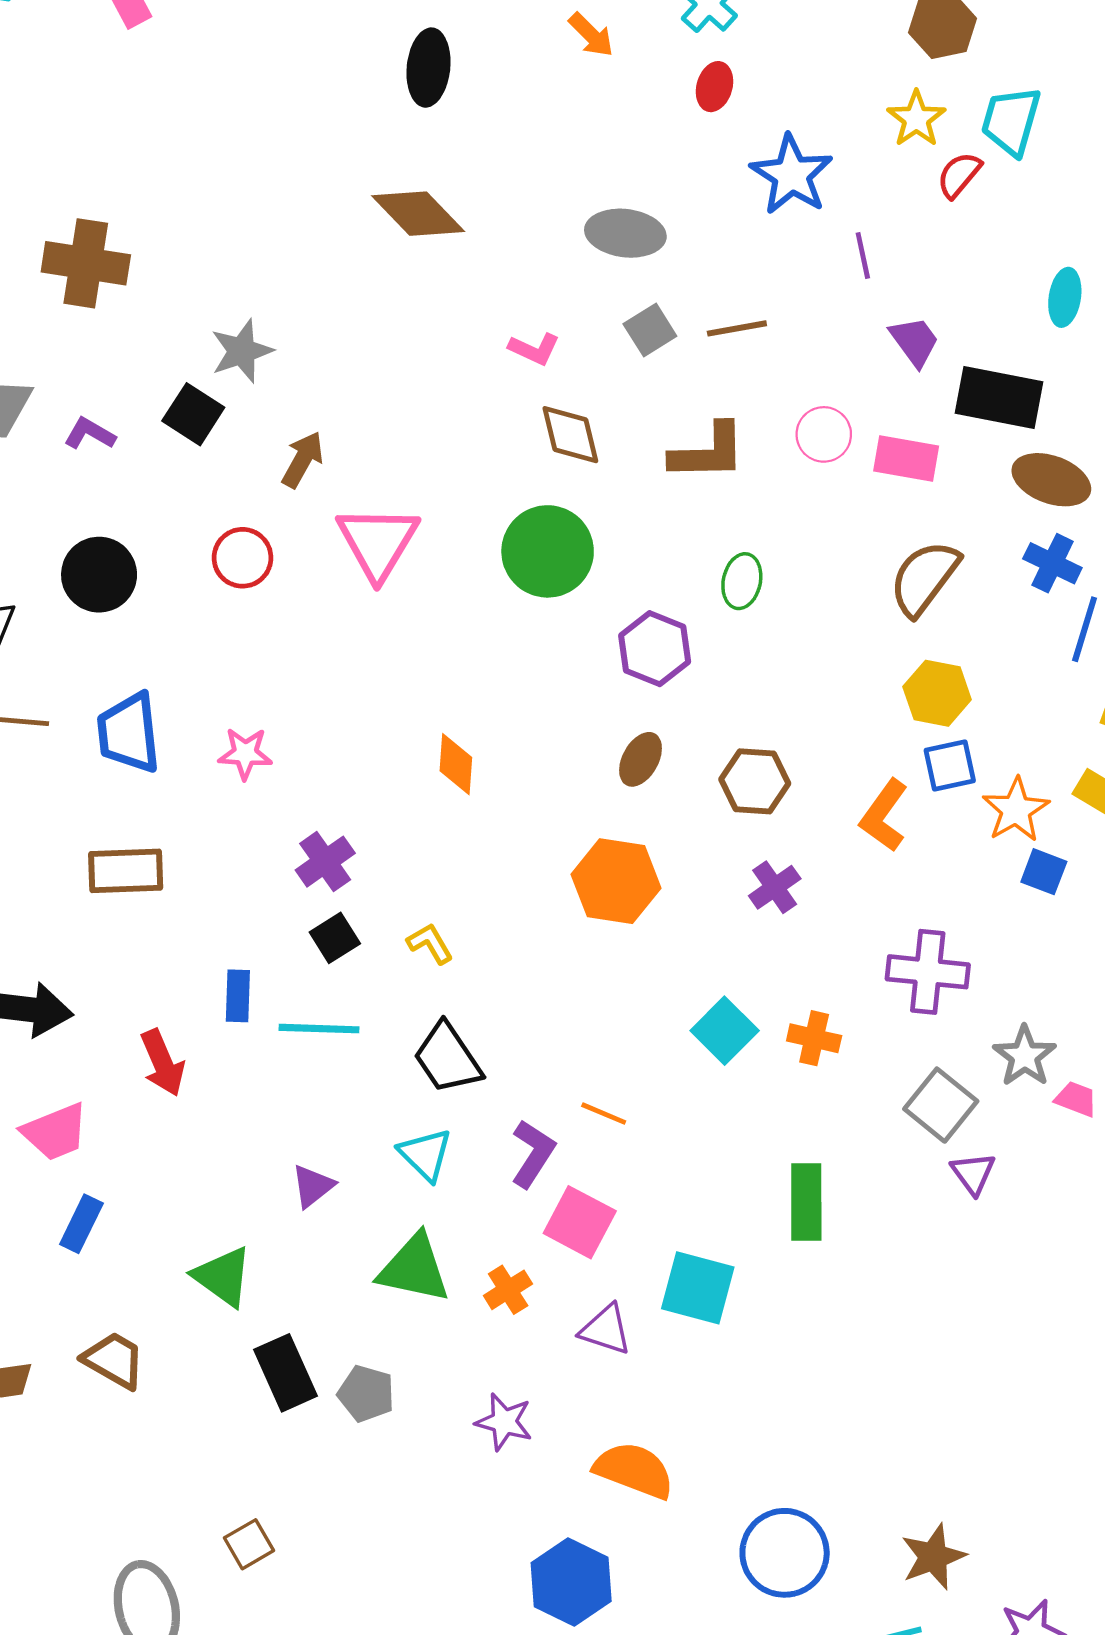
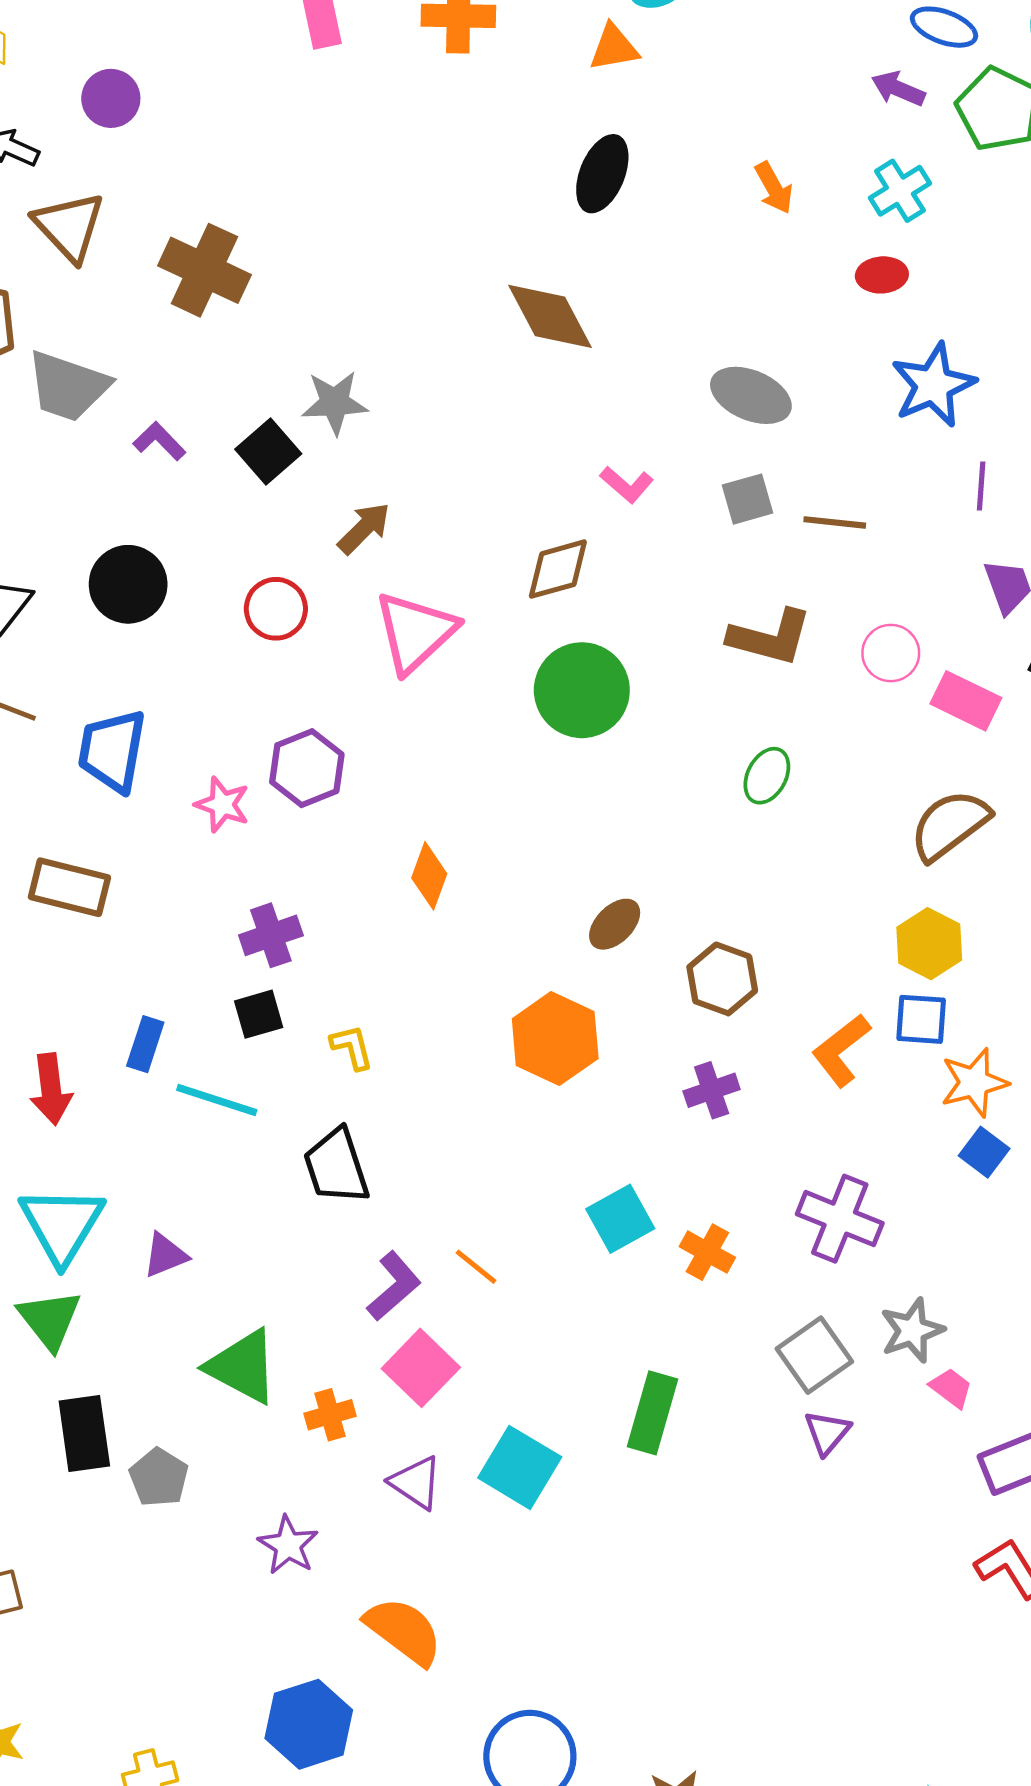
red ellipse: (714, 87) -> (882, 275), turned 54
brown diamond: (570, 435) -> (558, 569), moved, turned 72
purple hexagon: (655, 649) -> (307, 768), moved
cyan triangle: (425, 1155) -> (62, 1225), moved, size x1.5

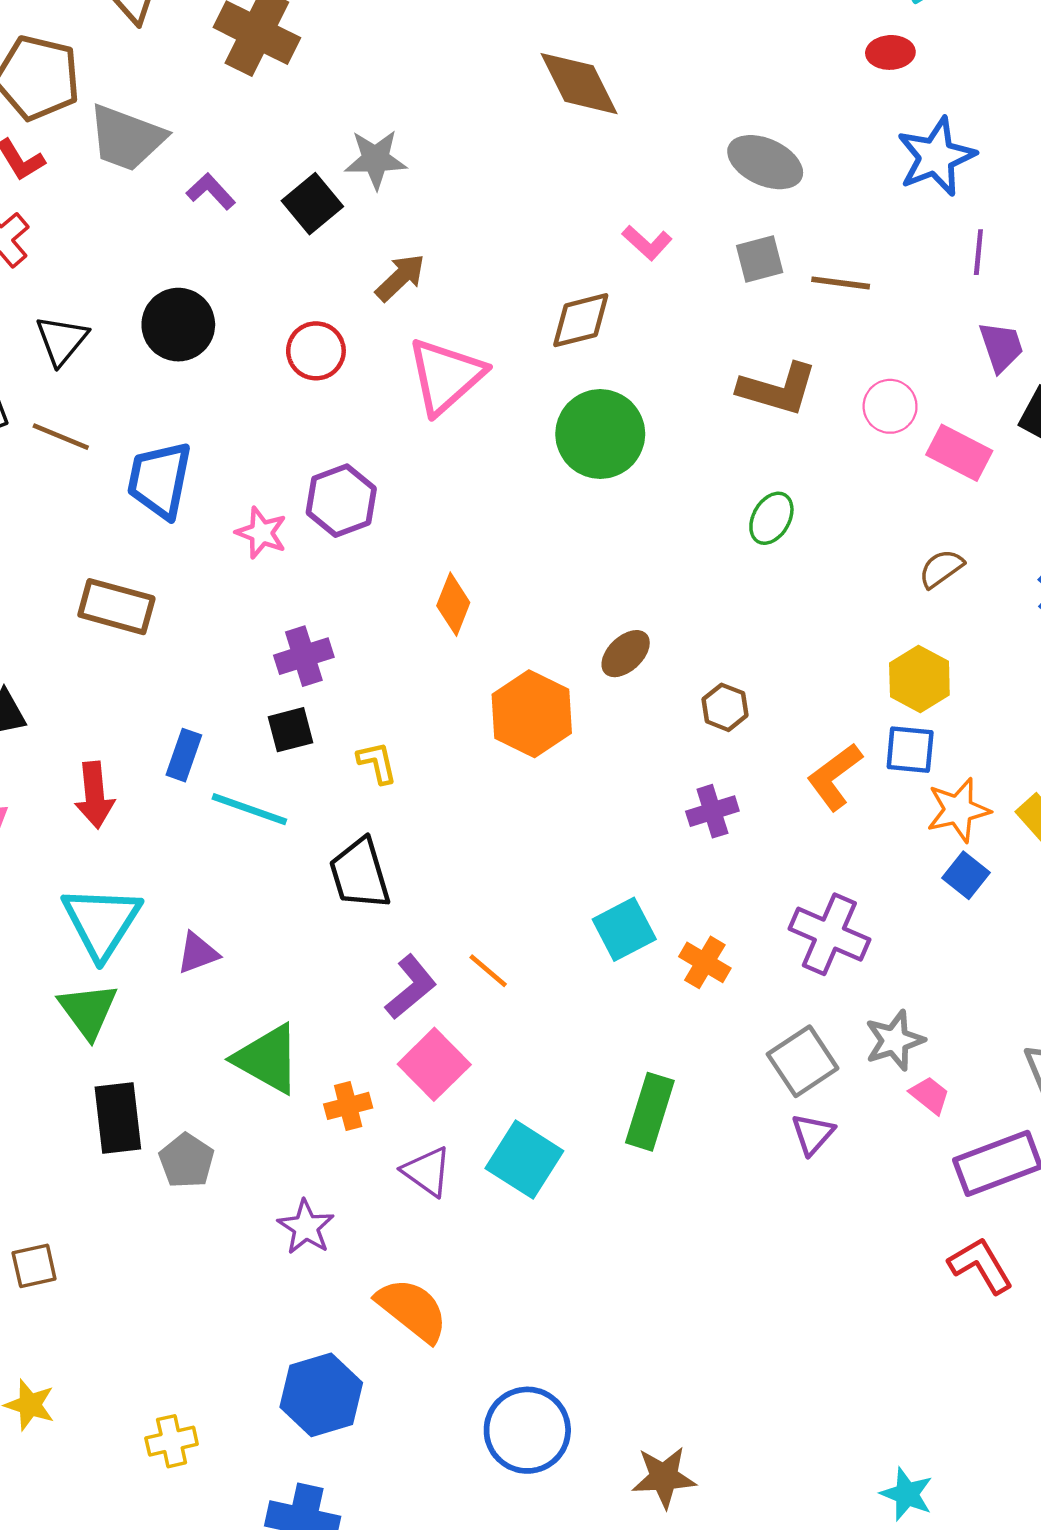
brown semicircle: (950, 825) -> (941, 568), size x0.6
brown hexagon: (722, 979) -> (725, 707), size x0.7
orange hexagon: (555, 1039) -> (532, 714), moved

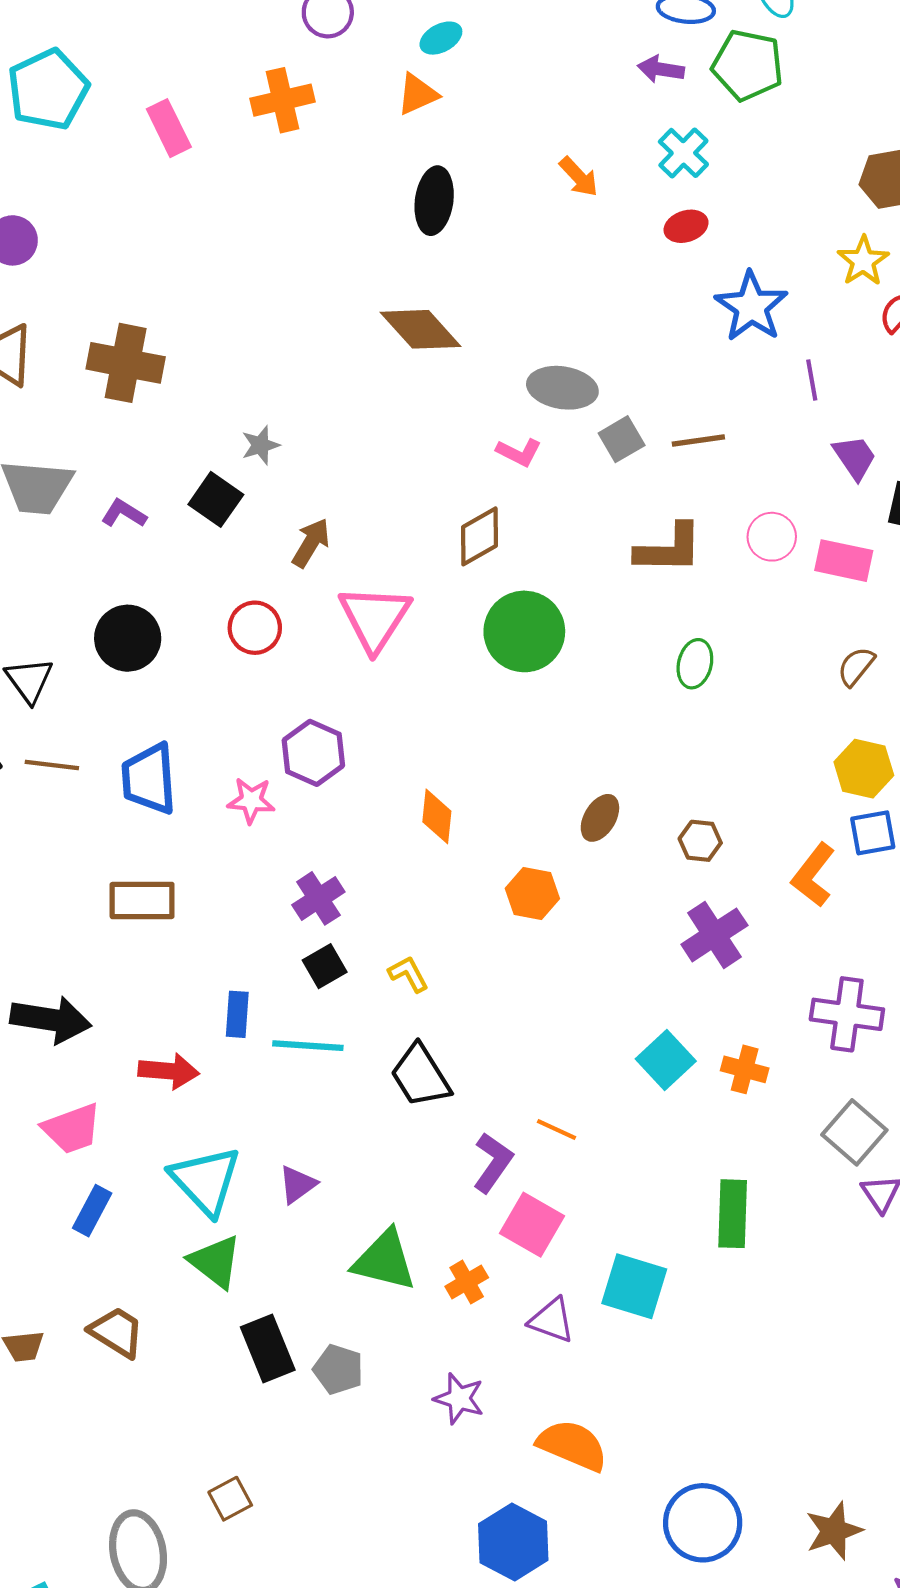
gray star: (376, 159) -> (261, 445), size x0.7
gray ellipse: (765, 162) -> (562, 388), moved
orange hexagon: (532, 714) -> (532, 893), size x0.7
red arrow: (95, 795) -> (169, 1071), turned -64
purple cross: (712, 811) -> (714, 935), size x1.4

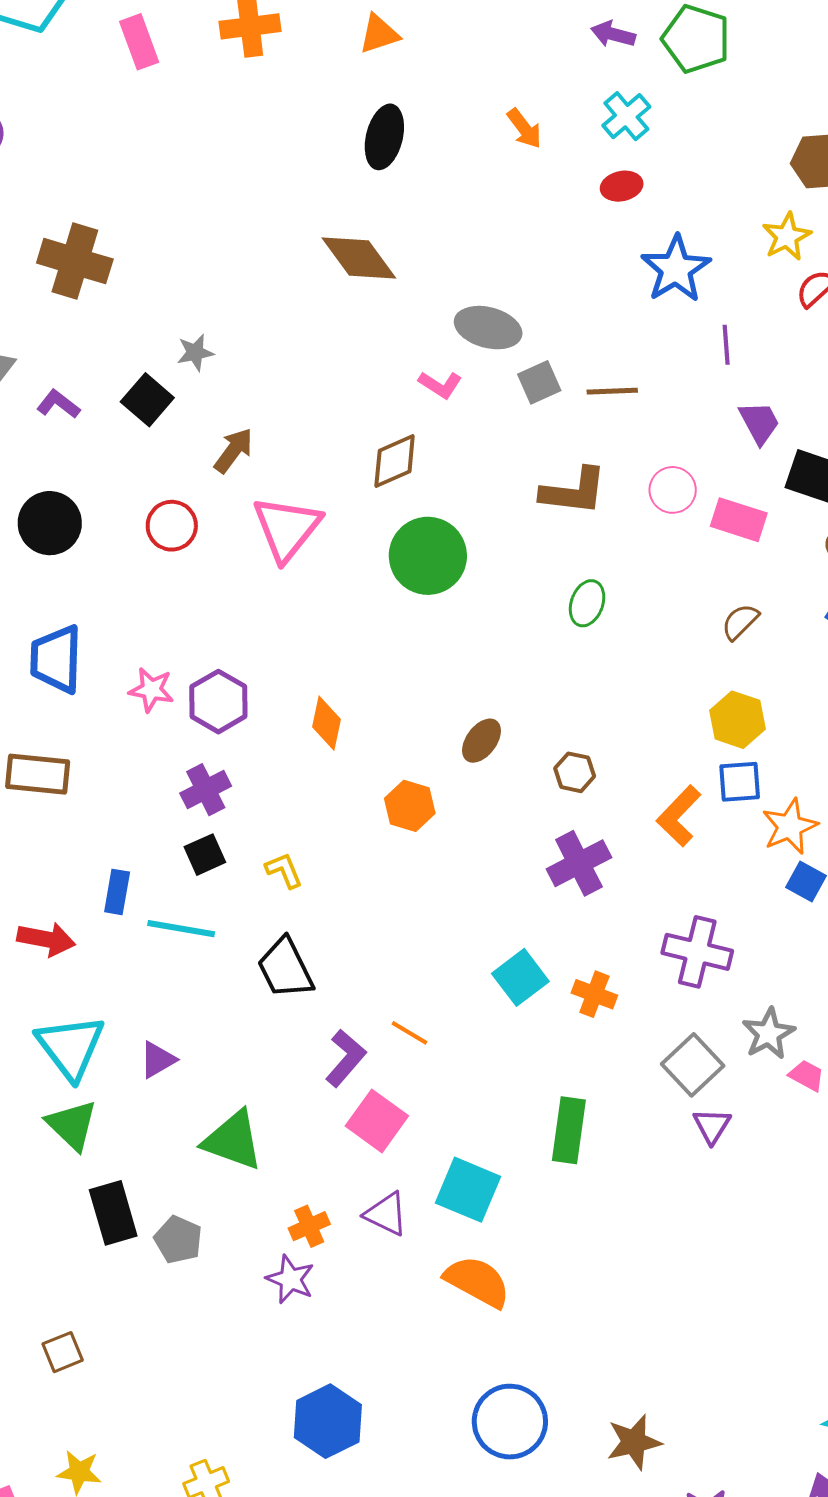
purple hexagon: (313, 753) -> (218, 702), moved
orange cross: (467, 1282) -> (309, 1226), moved
orange semicircle: (572, 1445) -> (477, 1282), moved

